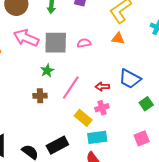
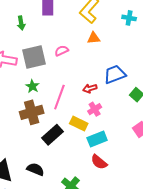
blue trapezoid: (130, 79) -> (115, 74), turned 145
brown cross: (40, 96) -> (32, 112), size x1.6
black rectangle: (57, 145) -> (53, 135), moved

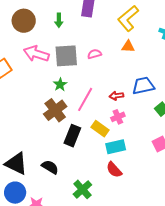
brown cross: (32, 112) -> (55, 110), turned -30
black rectangle: (53, 135) -> (72, 136), turned -35

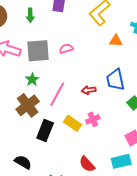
orange triangle: (128, 46) -> (116, 41), moved
blue trapezoid: (143, 86) -> (115, 80), turned -90
pink cross: (118, 117) -> (93, 119), moved
cyan rectangle: (116, 147) -> (121, 161), moved

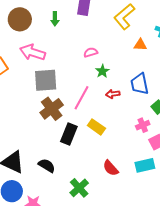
gray square: (38, 51) -> (46, 80), moved
green star: (32, 80) -> (102, 71), moved
pink cross: (93, 119) -> (143, 125), moved

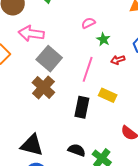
gray square: (46, 80) -> (49, 59), turned -35
brown cross: (52, 109) -> (43, 87), moved
black semicircle: (47, 166) -> (77, 150), moved

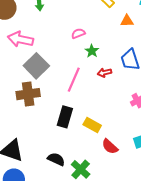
brown cross: (43, 87) -> (28, 94), turned 35
yellow rectangle: (108, 95) -> (92, 125), moved

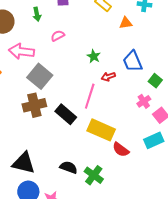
pink semicircle: (78, 33) -> (58, 36), moved
pink line: (74, 80) -> (90, 96), moved
black rectangle: (65, 117) -> (66, 114), moved, turned -60
yellow rectangle: (92, 125) -> (101, 130), size x1.5

